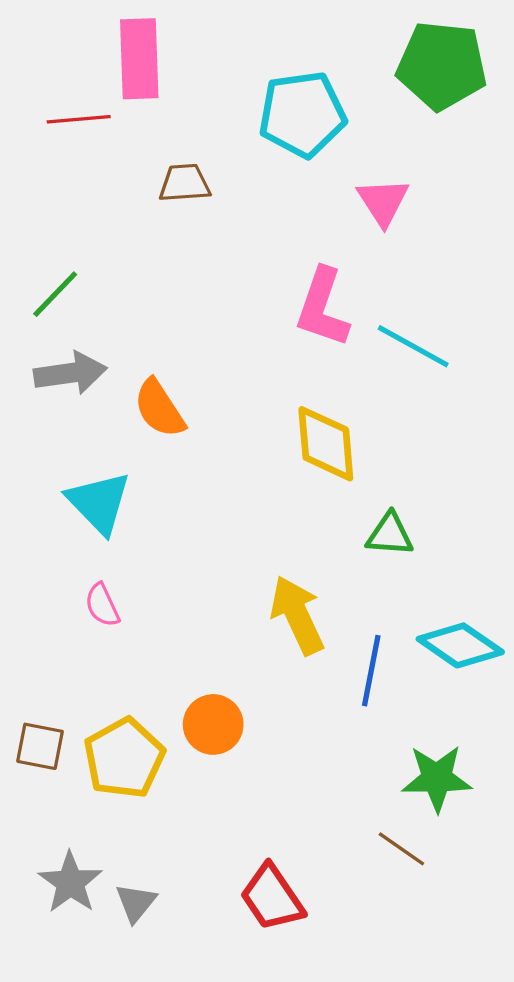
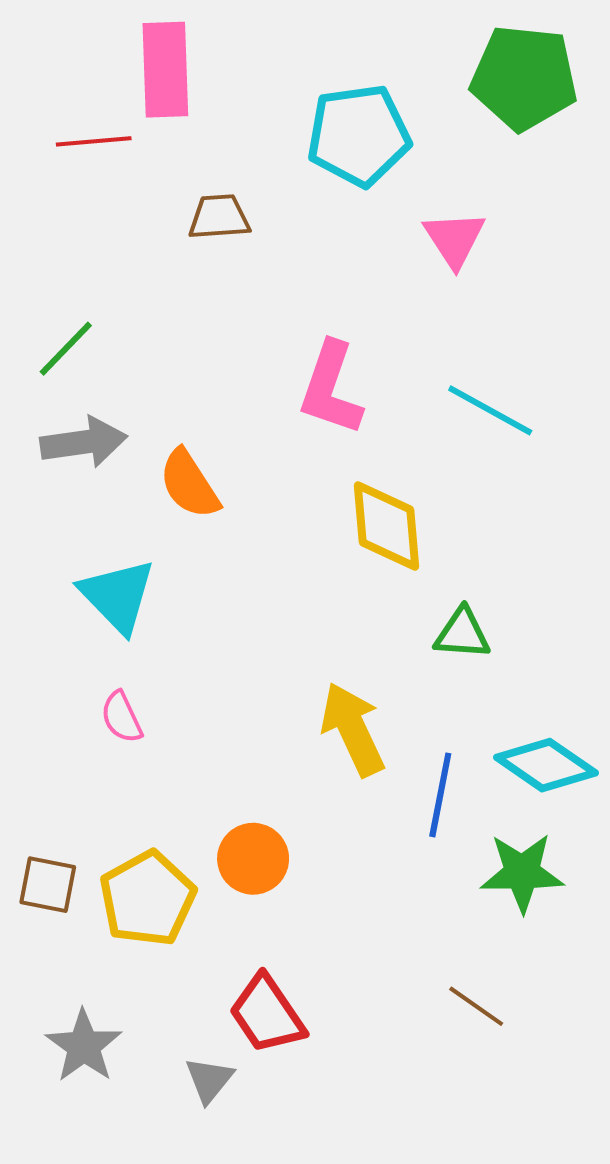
pink L-shape: (322, 308) -> (331, 388), moved
green star: (437, 778) -> (522, 873), moved
red trapezoid: (272, 898) -> (267, 1014), moved
gray triangle: (136, 903) -> (209, 1080), moved

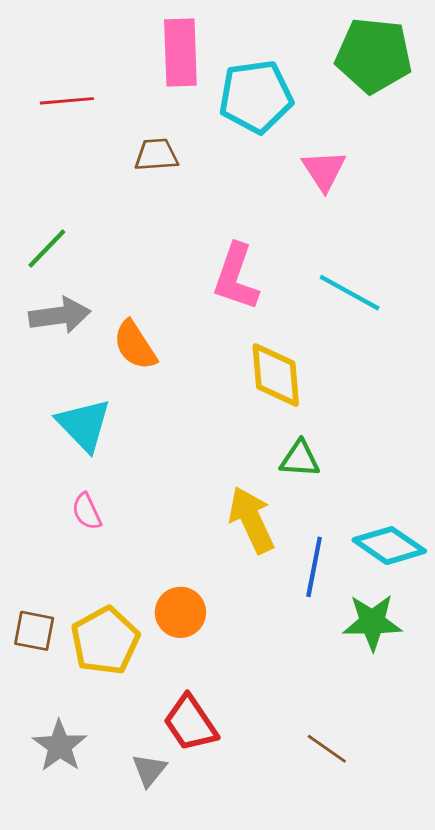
pink rectangle: (165, 70) -> (180, 52), moved
green triangle: (462, 634) -> (300, 459), moved
brown line: (476, 1006) -> (327, 749), moved

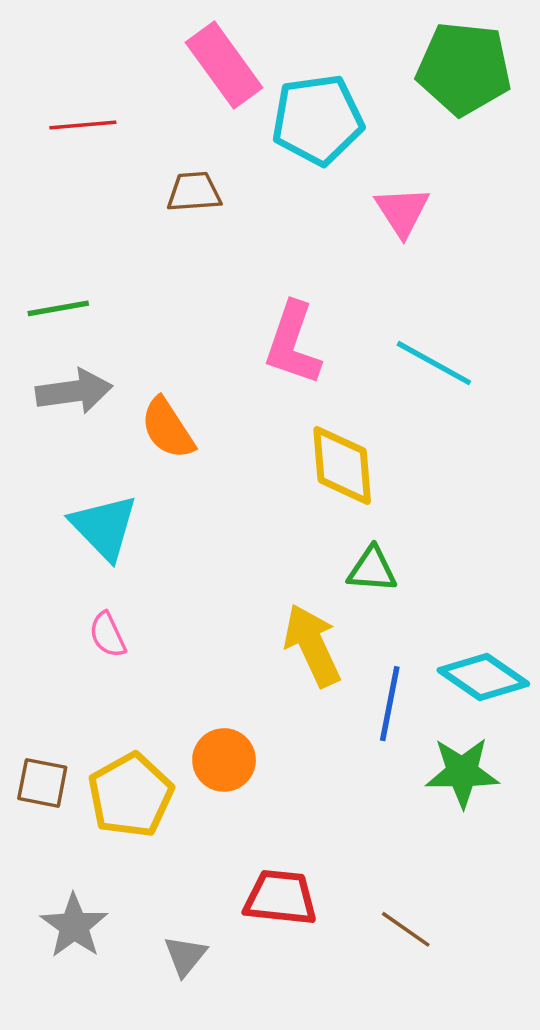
pink rectangle: (180, 52) -> (224, 65), turned -34
green line: (47, 249) -> (58, 308), turned 36
red trapezoid: (190, 723) -> (280, 898), moved, turned 130

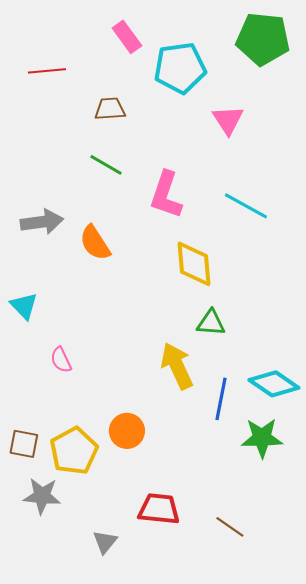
pink rectangle: (224, 65) -> (127, 37), size x0.7
green line: (58, 308) -> (106, 165), moved, turned 40
cyan triangle: (104, 527) -> (24, 306), moved, size x0.7
gray star: (74, 926) -> (42, 496), moved, turned -30

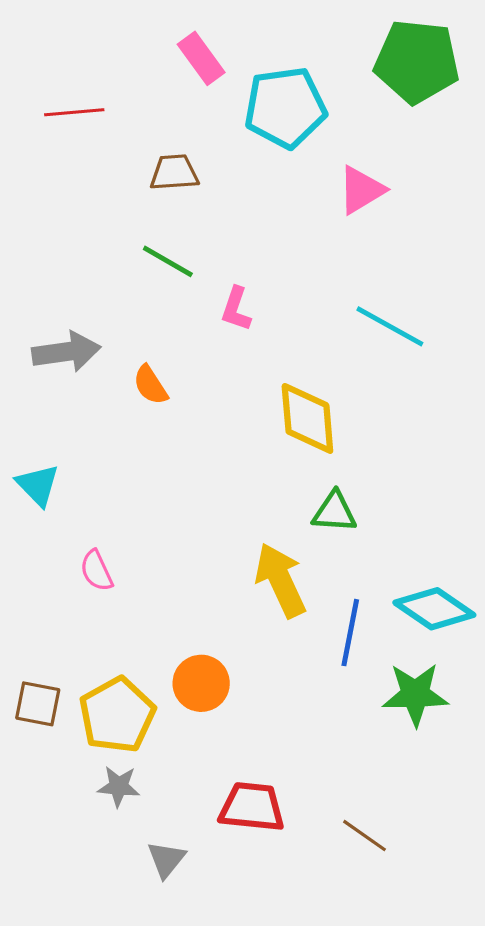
pink triangle: (228, 120) -> (361, 190), turned 32
pink L-shape: (166, 195) -> (236, 309), moved, size x0.6
orange semicircle: (95, 243) -> (150, 385), size x0.7
gray star: (42, 496) -> (119, 786), moved, size x0.7

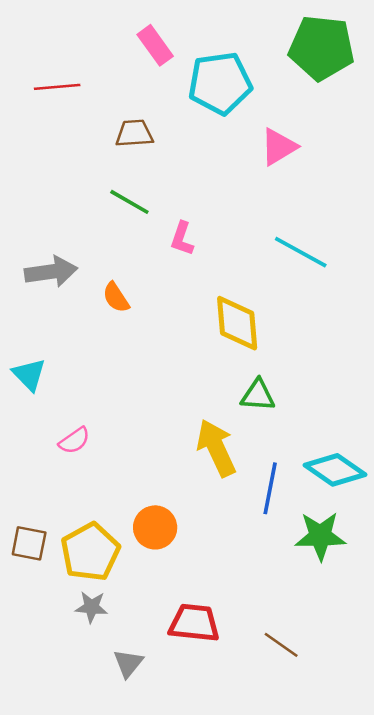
pink semicircle: (96, 571) -> (74, 441), turned -100

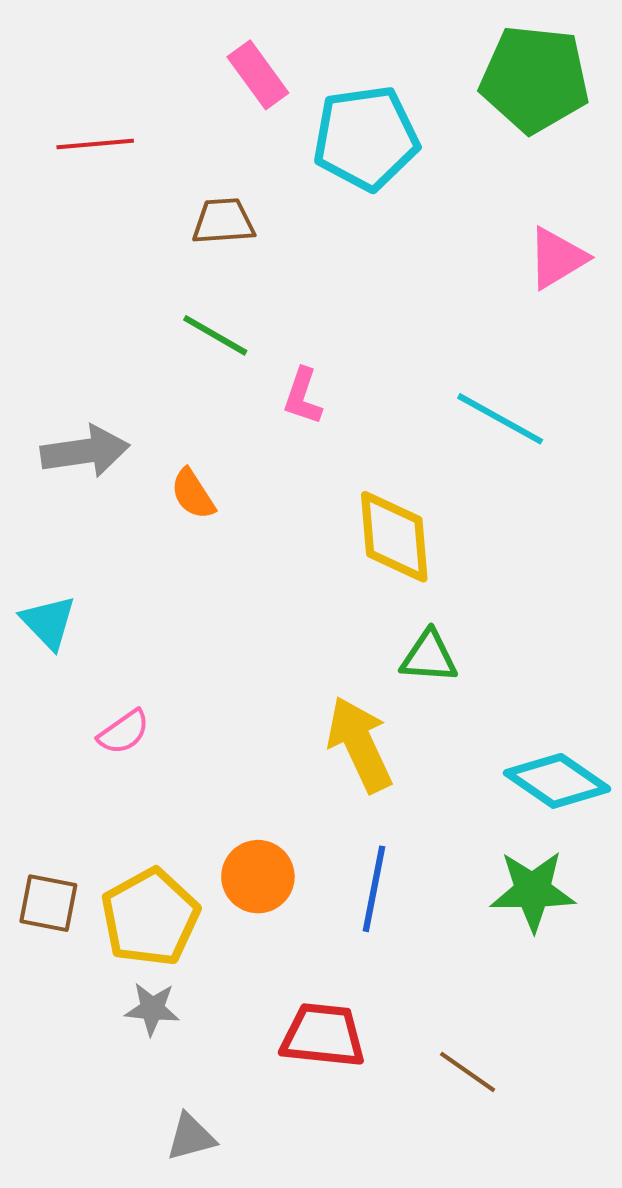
pink triangle: (279, 147) -> (557, 258), moved
blue line: (270, 488) -> (374, 889), moved
gray triangle: (128, 663) -> (191, 1137), moved, turned 36

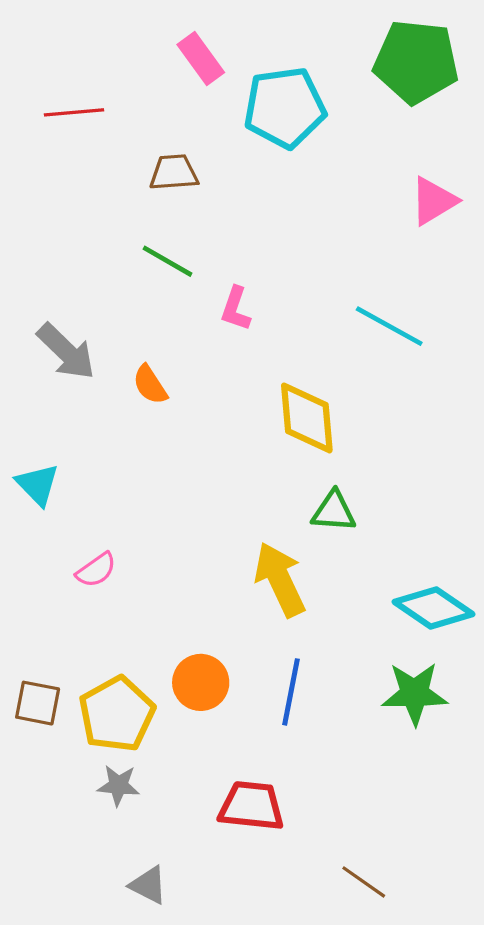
gray arrow: (85, 451) -> (66, 351), turned 52
brown line: (468, 1072) -> (364, 882), moved
gray triangle: (191, 1137) -> (148, 885), turned 42

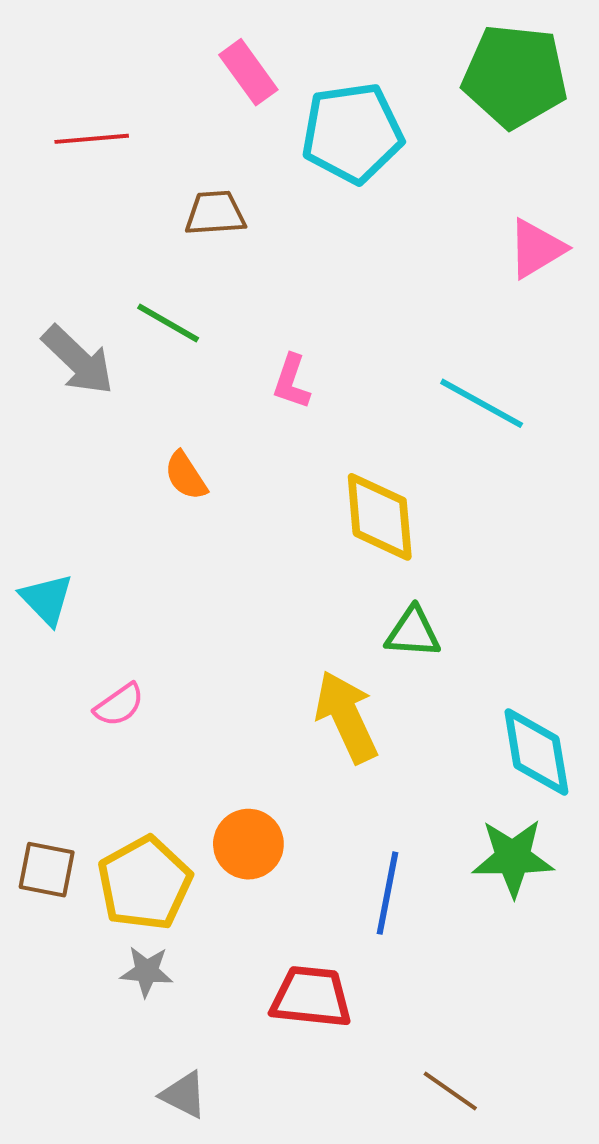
green line: (167, 261) -> (168, 323), moved
gray arrow: (66, 351) -> (78, 360), moved
cyan diamond: (434, 608) -> (536, 752), turned 46
blue line: (291, 692) -> (388, 893), moved

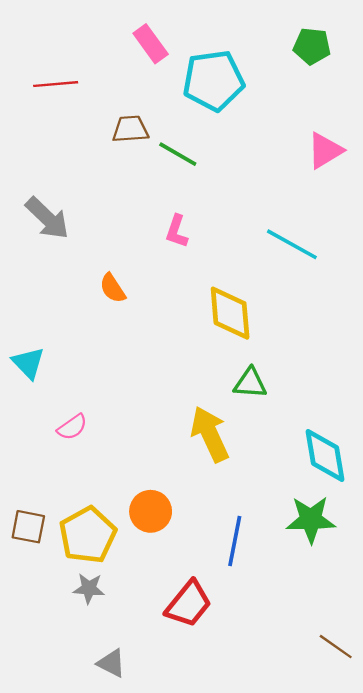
green pentagon: (515, 76) -> (312, 46), size x0.6
green line: (168, 323) -> (178, 154), moved
red trapezoid: (311, 997) -> (189, 604), turned 123
brown line: (450, 1091) -> (336, 647), moved

